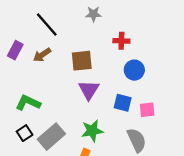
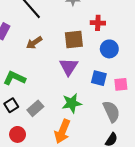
brown arrow: (42, 55) -> (34, 43), moved
brown square: (82, 61) -> (74, 40), moved
gray rectangle: (51, 137) -> (35, 108), size x0.7

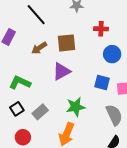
brown square: (74, 40) -> (66, 43), moved
purple triangle: (69, 67) -> (61, 71), moved, turned 30

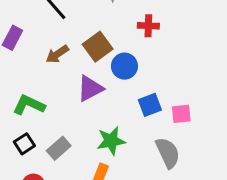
brown square: (66, 43) -> (98, 47), turned -30
blue circle: (112, 54) -> (124, 66), moved
blue square: (102, 82) -> (150, 105), turned -35

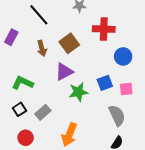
red cross: (148, 26) -> (104, 29), size x1.5
brown arrow: (57, 54) -> (42, 48), turned -70
blue circle: (124, 66) -> (123, 56), moved
green star: (111, 141) -> (78, 92), moved

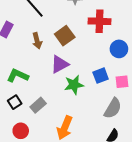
gray semicircle: (117, 115) -> (113, 108), turned 55

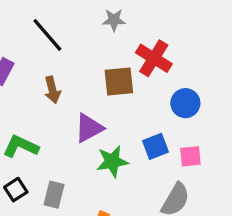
red cross: (99, 21) -> (154, 58), turned 30
brown square: (65, 36) -> (119, 82), moved, turned 30
gray rectangle: (38, 105) -> (54, 195), turned -35

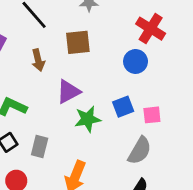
red cross: (154, 58) -> (151, 29), moved
brown square: (119, 82) -> (78, 42), moved
blue circle: (185, 103) -> (136, 61), moved

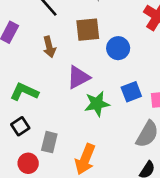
blue circle: (136, 61) -> (118, 48), moved
gray rectangle: (40, 146) -> (49, 142), moved

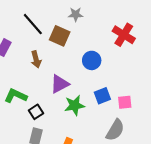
brown square: (88, 30) -> (60, 36), moved, turned 30
black square: (20, 126) -> (36, 112), moved

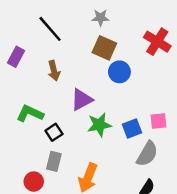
brown square: (60, 36) -> (104, 48), moved
blue square: (102, 96) -> (132, 129), moved

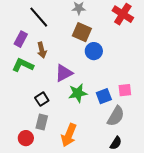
red cross: (157, 42) -> (123, 14), moved
purple rectangle: (16, 57) -> (21, 39), moved
green L-shape: (30, 113) -> (23, 65), moved

